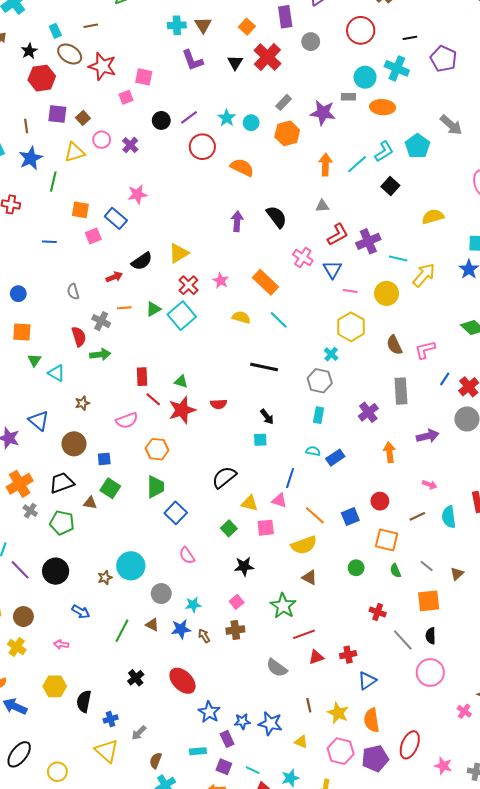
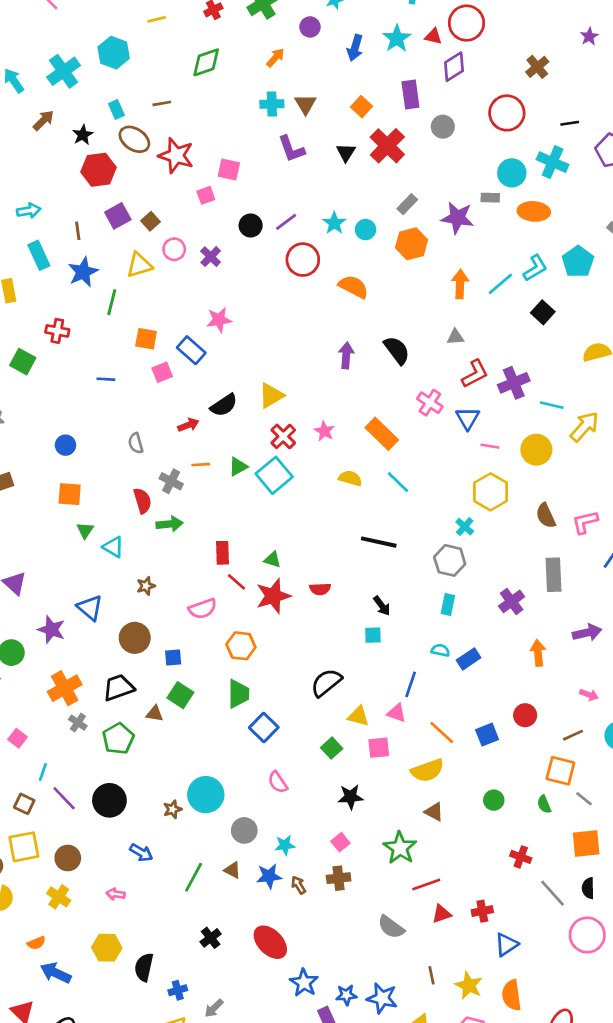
purple square: (57, 114) -> (118, 216), turned -36
green pentagon: (62, 523) -> (118, 739), turned 30
orange square: (387, 540) -> (560, 771), moved

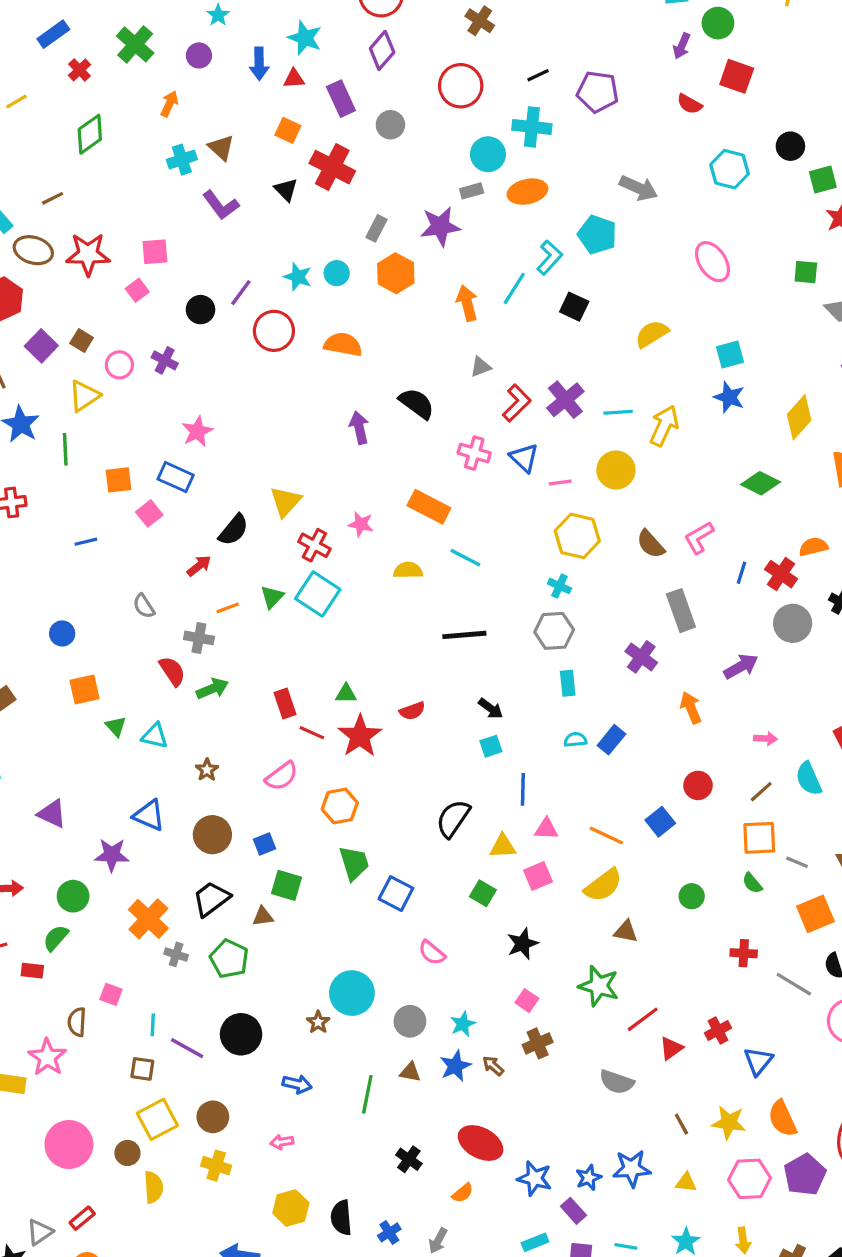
red triangle: (433, 36) -> (294, 79), moved
blue line: (411, 684) -> (523, 789), moved
orange semicircle: (36, 943) -> (463, 1193), moved

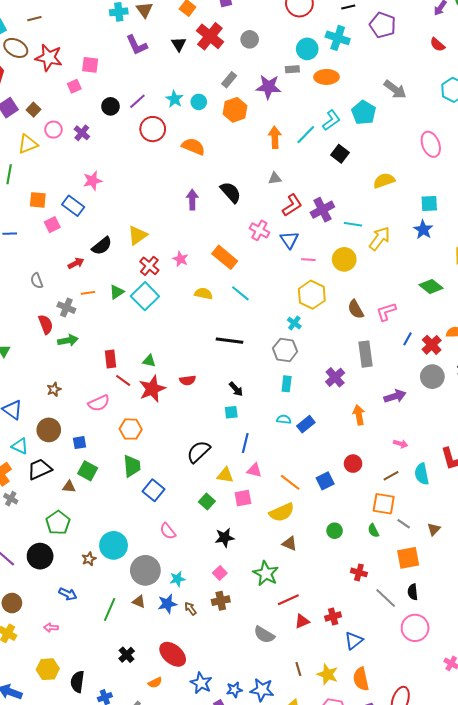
gray circle: (390, 125) -> (250, 39), moved
cyan triangle: (155, 736) -> (20, 446), moved
green pentagon: (229, 959) -> (58, 523), moved
gray circle: (410, 1021) -> (145, 570), size x1.5

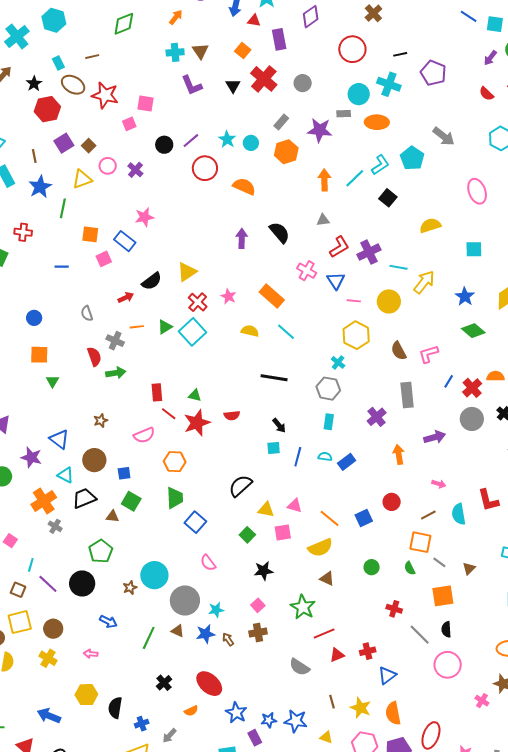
blue star: (423, 230) -> (465, 297), moved
blue line: (245, 443) -> (298, 457), moved

